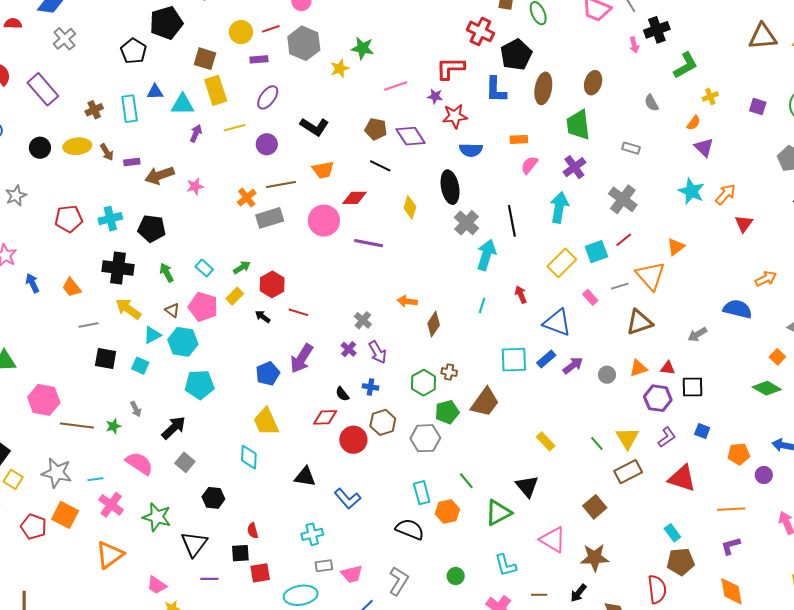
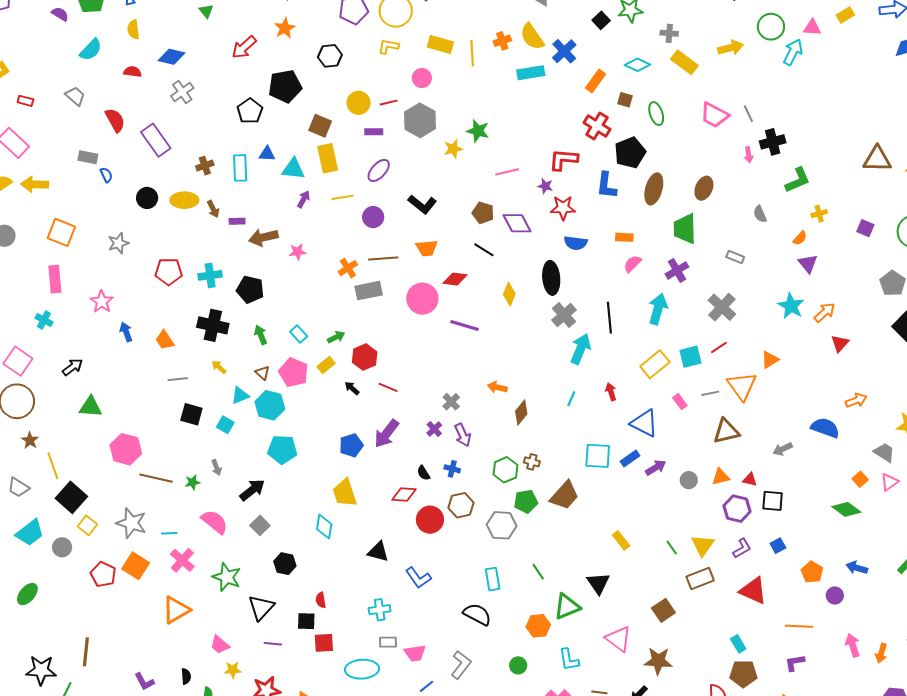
yellow arrow: (128, 309) -> (219, 367), size x0.6
blue square: (702, 431) -> (778, 546), turned 35
orange pentagon: (739, 454) -> (812, 572), turned 30
orange hexagon: (447, 512) -> (538, 626), moved

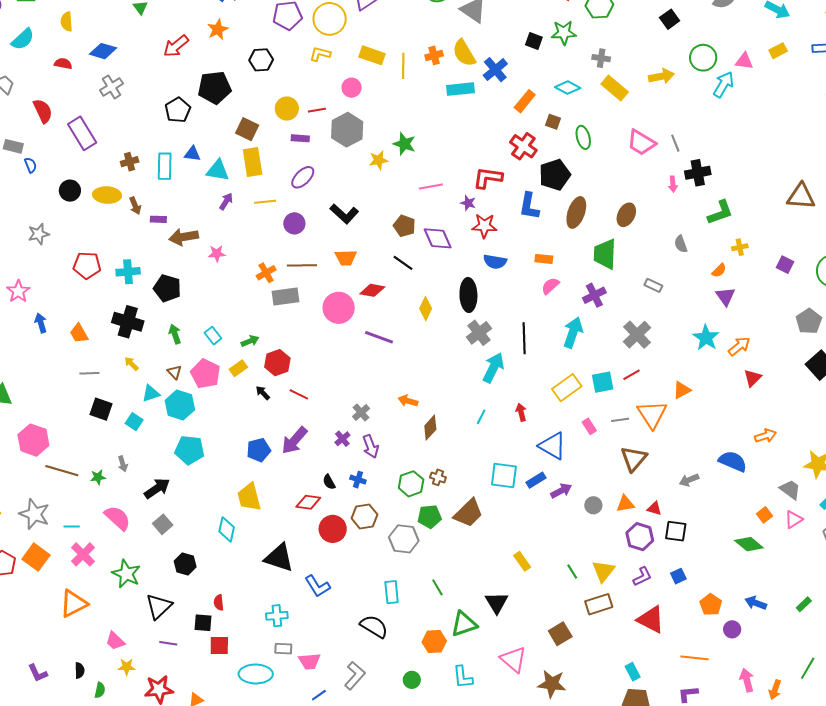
black square: (601, 20) -> (534, 41), turned -30
brown triangle: (726, 431) -> (634, 459), turned -40
black triangle: (378, 552) -> (279, 558), size x1.4

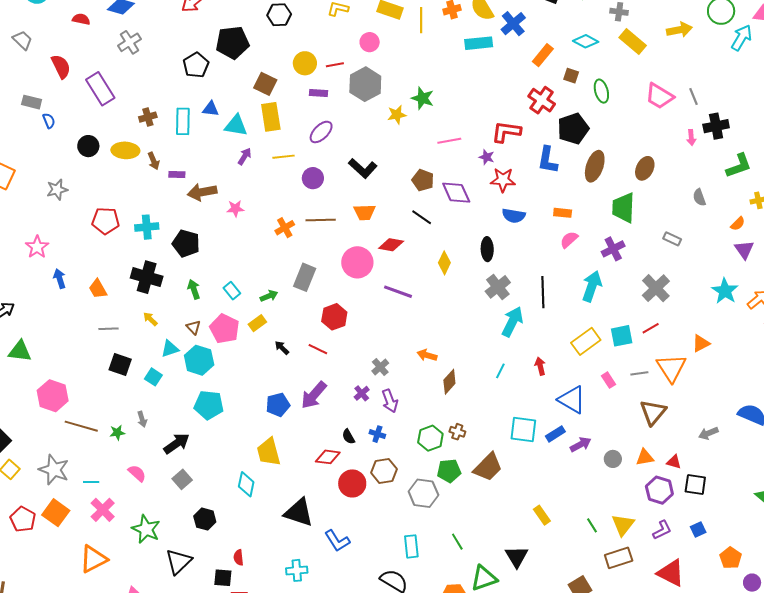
black ellipse: (468, 295) -> (487, 249), size x0.7
gray rectangle: (285, 297) -> (305, 277), moved, turned -60
red hexagon: (277, 363) -> (334, 317), moved
pink semicircle: (117, 518) -> (137, 473), size x0.7

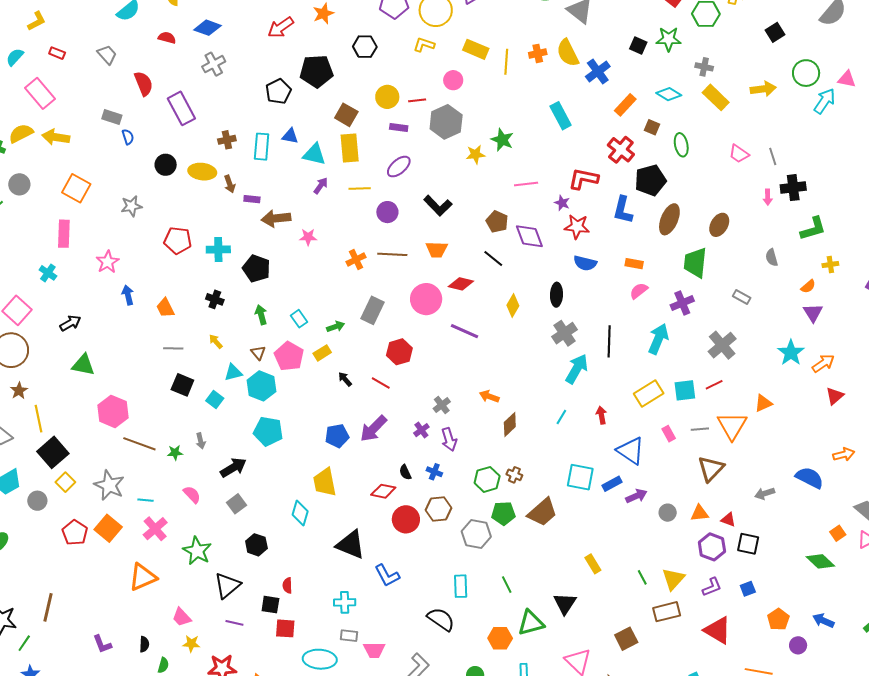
cyan rectangle: (479, 43) -> (561, 116), moved, turned 64
pink trapezoid: (660, 96) -> (739, 154), size x0.7
black cross: (147, 277) -> (215, 299), size x0.6

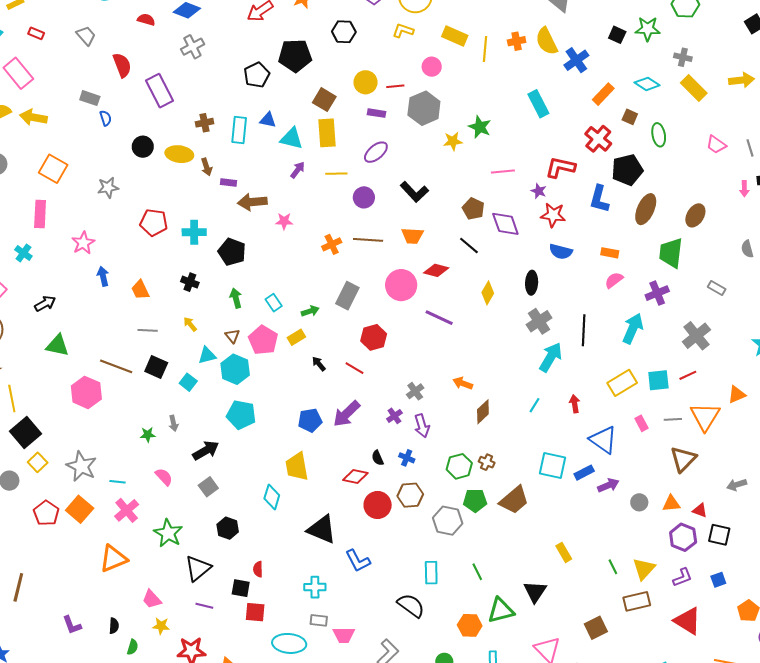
brown line: (139, 444) -> (116, 366), moved

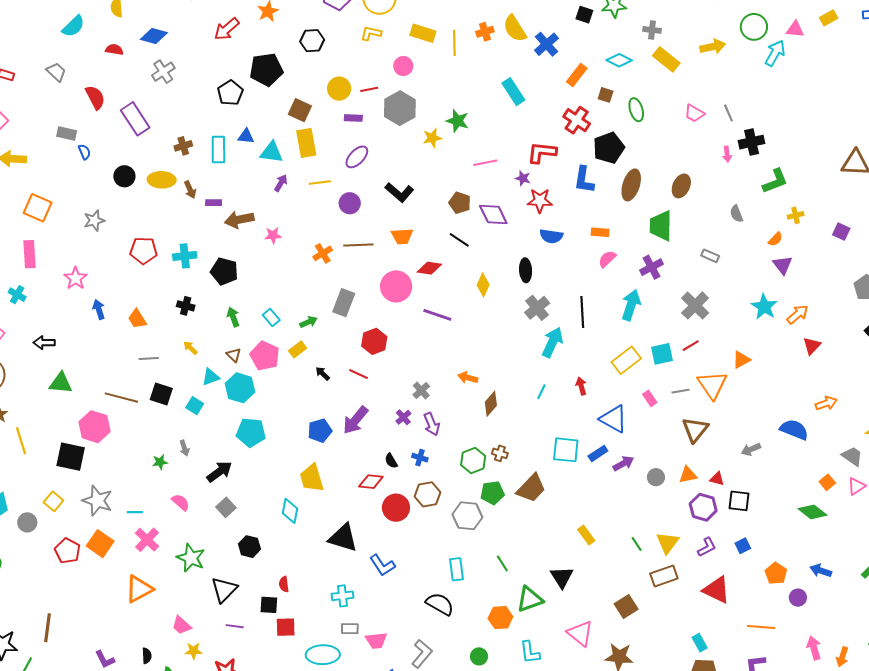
black arrow: (45, 304) -> (44, 343), turned -145
black square: (26, 433) -> (71, 457), moved, turned -32

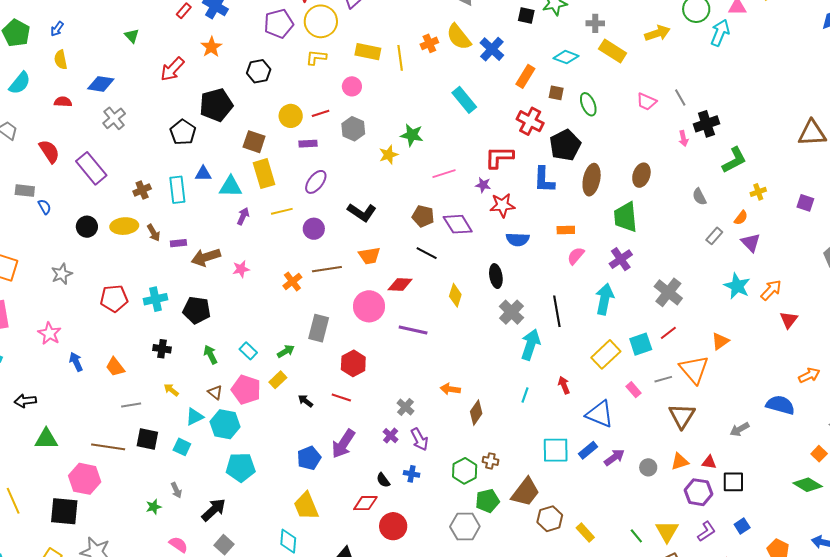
gray hexagon: (400, 108) -> (353, 129), size x0.7
gray rectangle: (710, 256) -> (714, 236), moved, turned -66
brown hexagon: (427, 494) -> (550, 519), moved

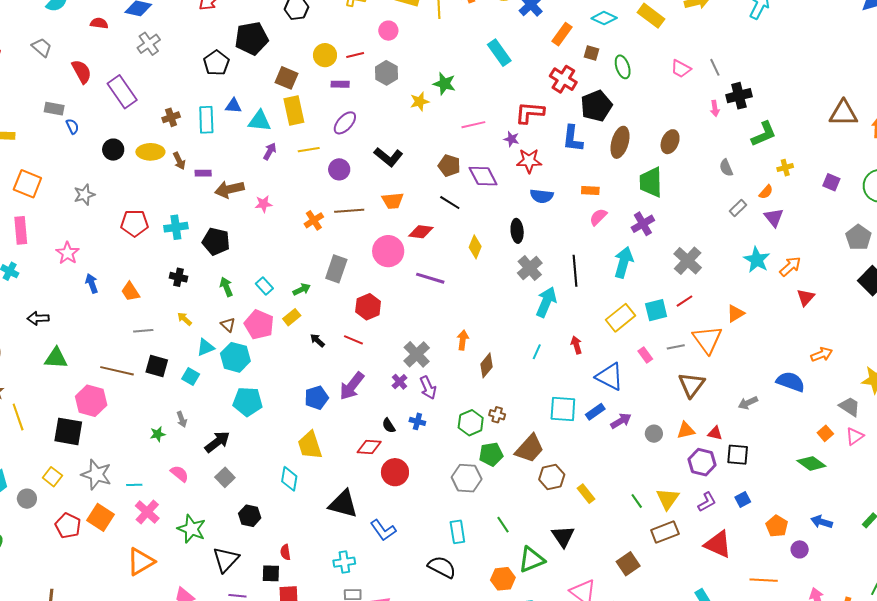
orange arrow: (450, 389) -> (463, 340), turned 84
gray cross: (405, 407) -> (417, 354), size x1.5

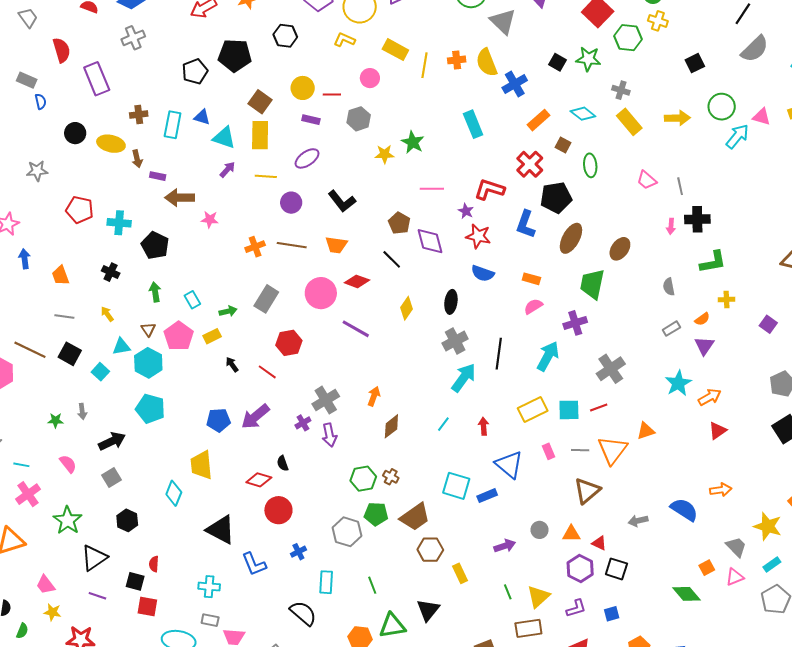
blue cross: (417, 421) -> (298, 552), moved, turned 35
purple arrow: (621, 421) -> (505, 546), moved

